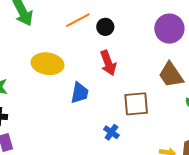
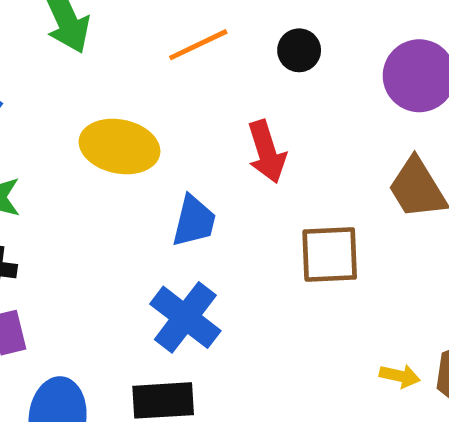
black circle: (105, 27) -> (299, 50), moved
blue cross: (111, 132) -> (185, 317), moved, size x1.8

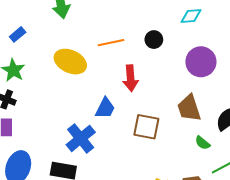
orange line: (198, 45) -> (111, 43), moved
blue trapezoid: (194, 221) -> (105, 108), moved

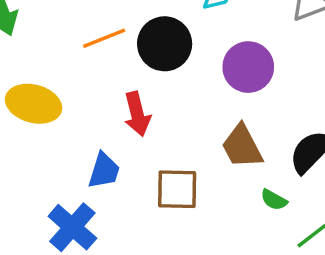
black circle: (154, 40) -> (165, 44), size x1.8
orange line: (111, 43) -> (104, 38), moved

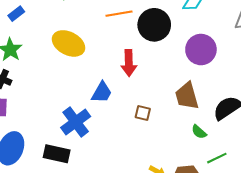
brown square: (177, 189) -> (143, 113), size x0.6

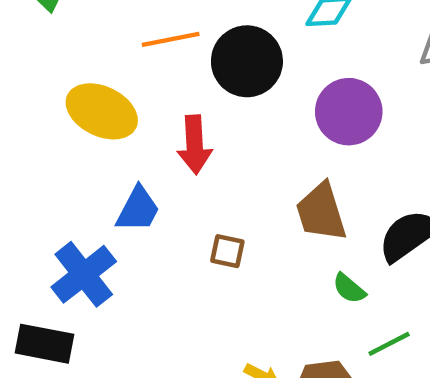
yellow ellipse: (69, 43) -> (102, 111), moved

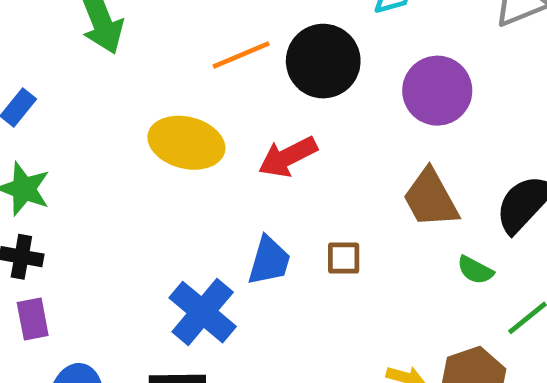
red arrow: (195, 145) -> (288, 157), turned 78
blue trapezoid: (138, 209) -> (269, 261), moved

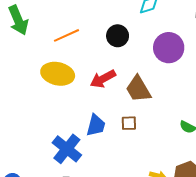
orange line: (241, 55) -> (67, 35), moved
black circle: (323, 61) -> (118, 36), size x0.7
brown trapezoid: (431, 198) -> (138, 89), moved

